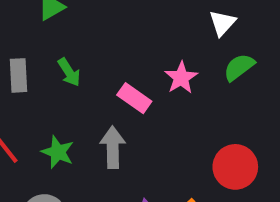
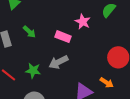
gray arrow: (113, 147) -> (58, 62), turned -102

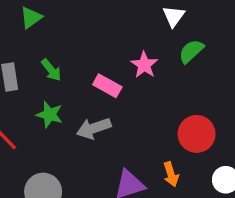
green star: (33, 71) -> (50, 115), moved
orange arrow: (107, 83) -> (171, 174), turned 32

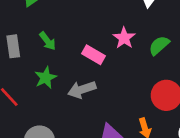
green semicircle: (191, 51) -> (159, 45), moved
green star: (50, 115) -> (46, 78), turned 30

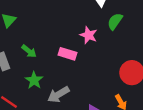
green semicircle: (159, 45) -> (115, 21), moved
gray arrow: (82, 89) -> (58, 95), moved

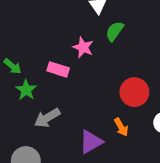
green star: (34, 80) -> (26, 90), moved

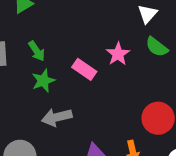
green semicircle: (115, 31) -> (157, 47), turned -105

